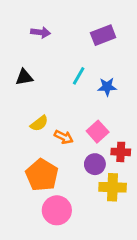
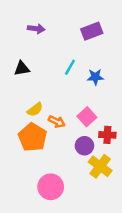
orange pentagon: (42, 175) -> (33, 137), moved
yellow cross: (113, 187) -> (100, 166), turned 35

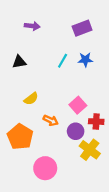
blue star: (95, 77) -> (85, 60), moved
orange arrow: (57, 122) -> (51, 120), moved
orange pentagon: (33, 137) -> (20, 137), moved

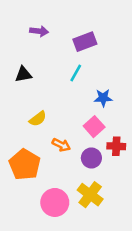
purple rectangle: (82, 28) -> (85, 42), moved
blue star: (85, 60) -> (103, 98), moved
yellow cross: (90, 150) -> (90, 195), moved

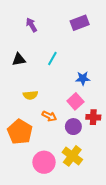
purple arrow: (39, 31) -> (31, 25), turned -128
purple rectangle: (85, 42) -> (80, 23), moved
cyan line: (76, 73) -> (52, 58), moved
yellow semicircle: (38, 119) -> (30, 95), turned 32

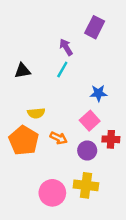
purple rectangle: (80, 23) -> (95, 27), turned -42
purple arrow: (31, 25) -> (66, 47), moved
orange pentagon: (20, 132) -> (24, 141), moved
yellow cross: (72, 156) -> (86, 185), turned -30

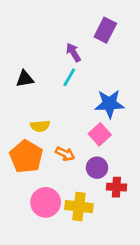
blue star: (98, 93) -> (109, 104), size x1.5
red cross: (111, 139) -> (116, 187), moved
yellow cross: (86, 185) -> (79, 207), moved
pink circle: (52, 193) -> (46, 202), moved

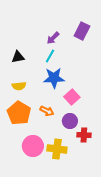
purple rectangle: (105, 30) -> (82, 31), moved
purple arrow: (73, 52) -> (53, 38), turned -104
blue star: (109, 104) -> (54, 78), moved
yellow semicircle: (40, 126) -> (19, 86), moved

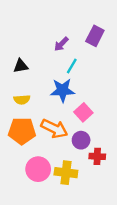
cyan line: (50, 56) -> (72, 66), moved
orange arrow: (47, 111) -> (54, 129), size x1.6
orange pentagon: (19, 113) -> (22, 131), turned -30

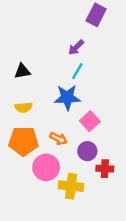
purple rectangle: (95, 36) -> (96, 15), moved
purple arrow: (61, 44) -> (76, 47), moved
orange arrow: (54, 129) -> (59, 139), size x0.6
pink circle: (38, 169) -> (46, 167), moved

